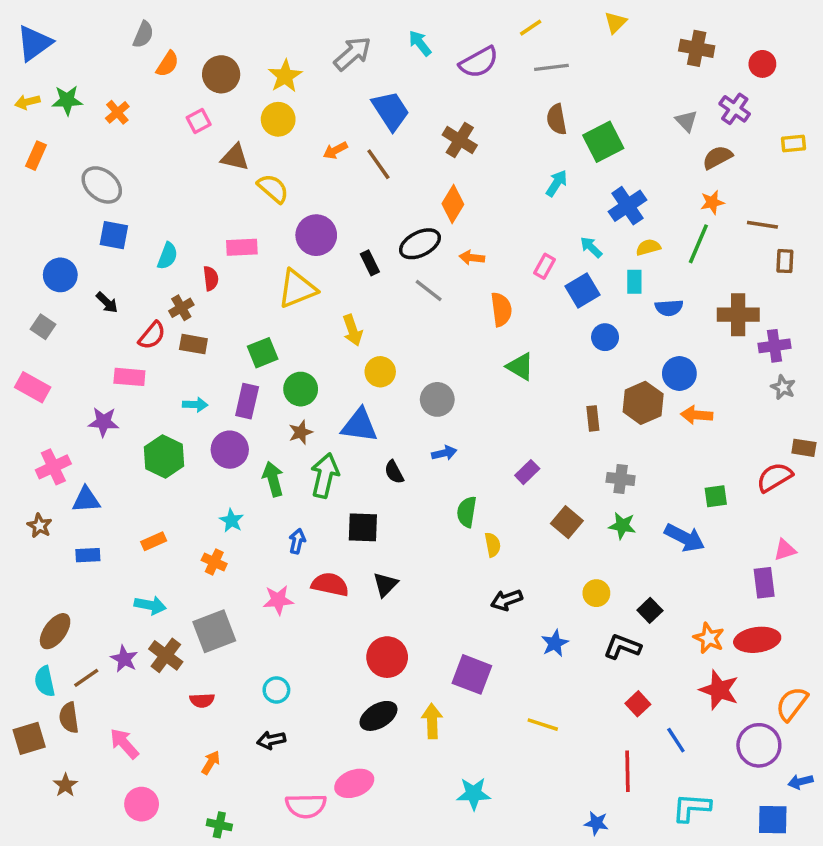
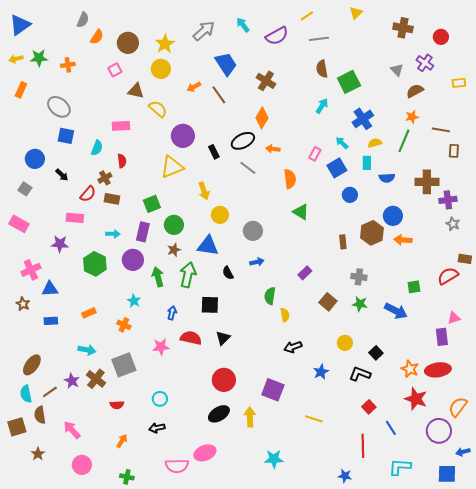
orange cross: (117, 112) -> (68, 65), turned 32
pink rectangle: (242, 247) -> (121, 126), moved

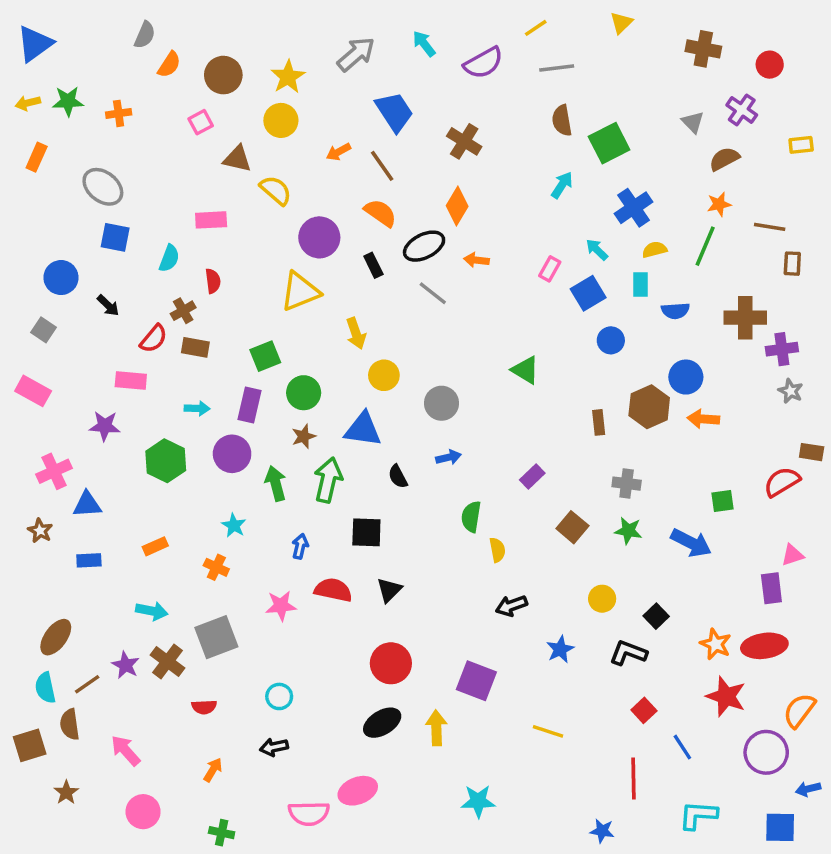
orange semicircle: (290, 179) -> (380, 213), moved, turned -48

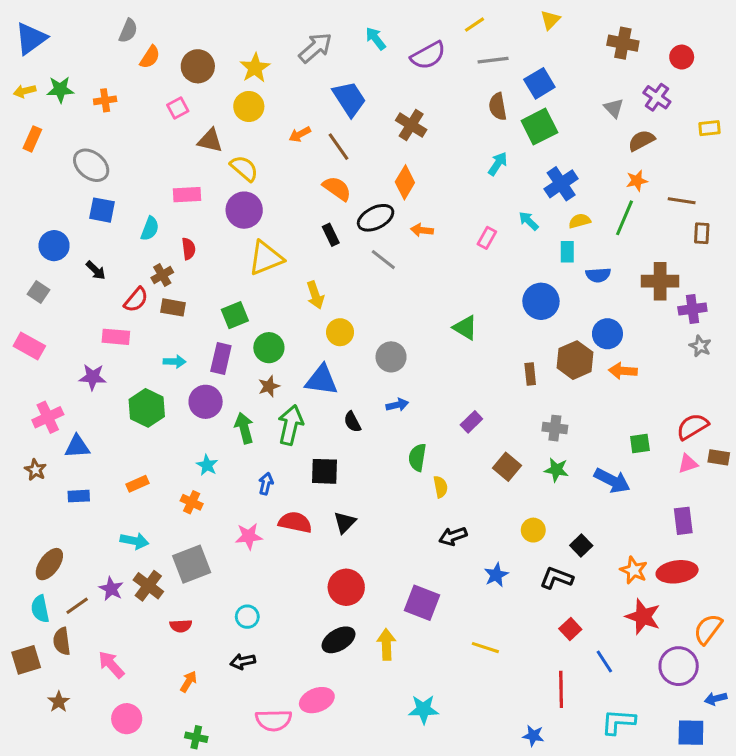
purple circle: (319, 237) -> (244, 210), moved
blue square: (588, 293) -> (539, 83), moved
blue circle: (611, 340) -> (541, 301), size x1.5
brown rectangle: (812, 452) -> (719, 457), moved
pink triangle: (792, 555) -> (688, 464), moved

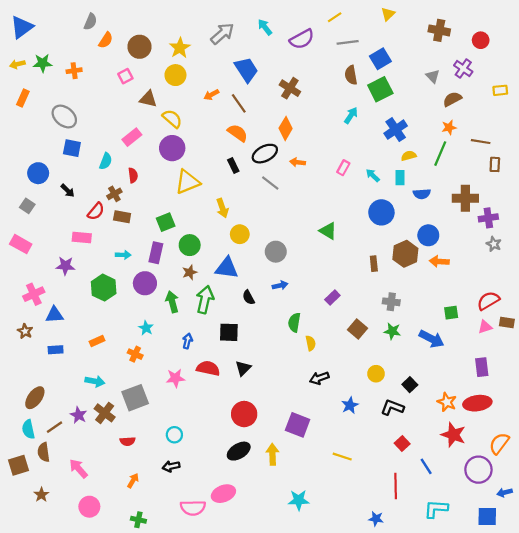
pink rectangle: (187, 195) -> (132, 137), turned -36
cyan arrow: (529, 221) -> (373, 175), moved

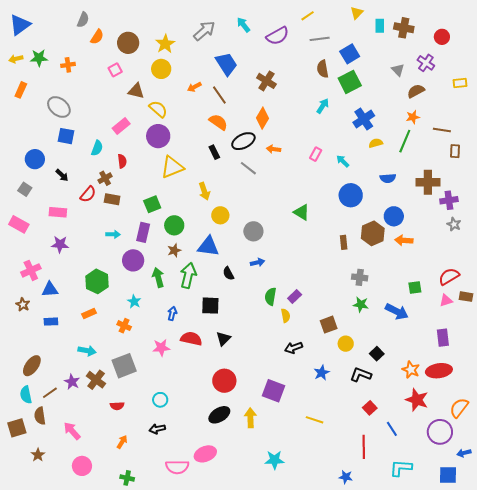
cyan rectangle: (400, 178) -> (380, 26), moved
pink rectangle: (82, 237) -> (58, 212), moved
green hexagon: (104, 288) -> (97, 281), moved
purple rectangle: (332, 297) -> (295, 297), moved
brown square: (357, 329) -> (329, 325), moved, turned 30

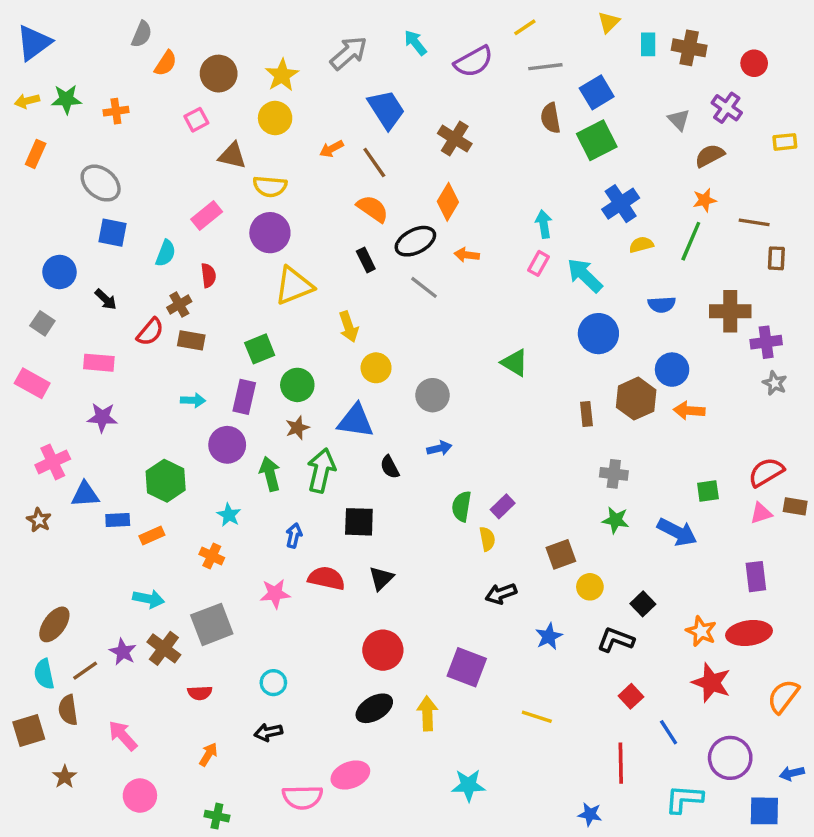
cyan arrow: (323, 106) -> (544, 224), moved, turned -42
yellow semicircle: (158, 109) -> (270, 186), turned 144
cyan arrow: (343, 161) -> (585, 275), size x1.6
blue rectangle: (51, 322) -> (118, 520), moved
purple circle: (440, 432) -> (730, 758), moved

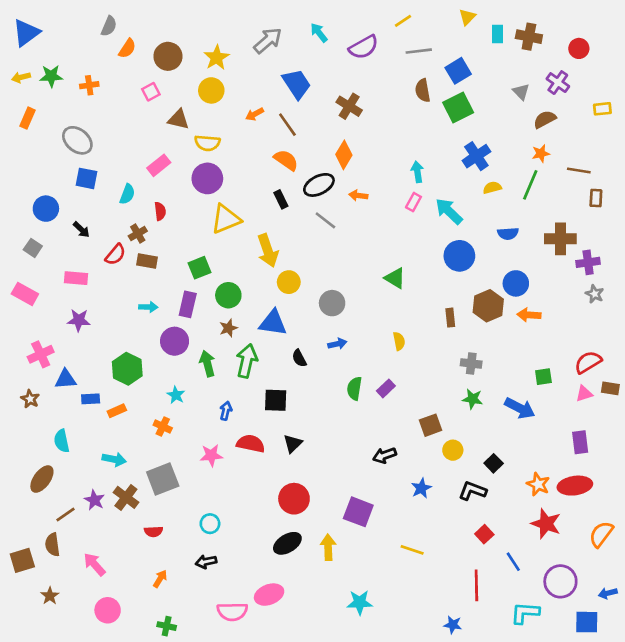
yellow arrow: (349, 327) -> (268, 251), size x1.4
yellow semicircle: (487, 539) -> (399, 341), moved
cyan semicircle: (44, 674) -> (62, 441), moved

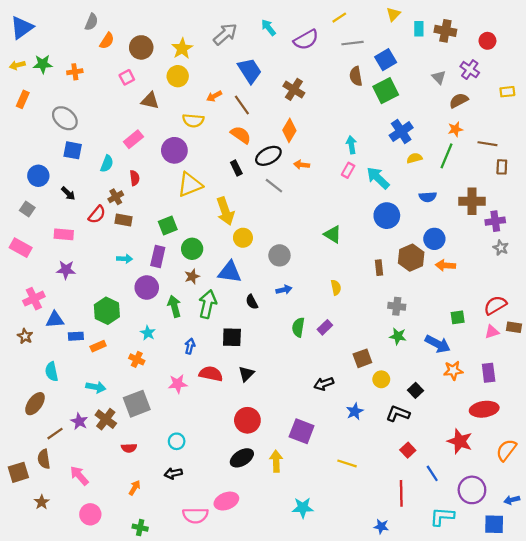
yellow semicircle: (207, 143) -> (193, 120), moved
orange star: (538, 484) -> (453, 370), moved, turned -30

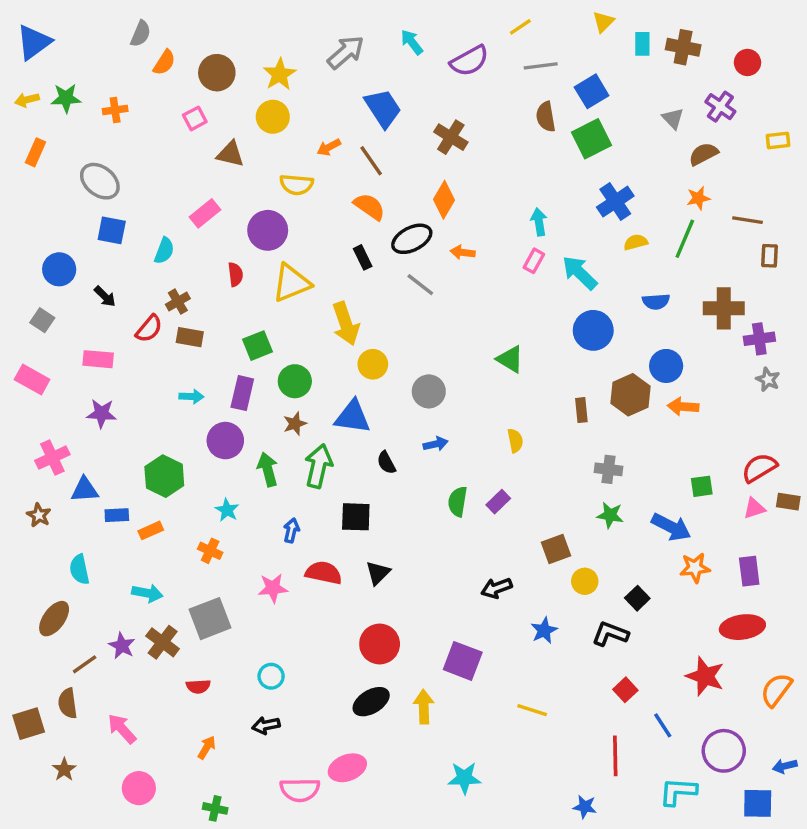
red semicircle: (135, 178) -> (235, 274), moved

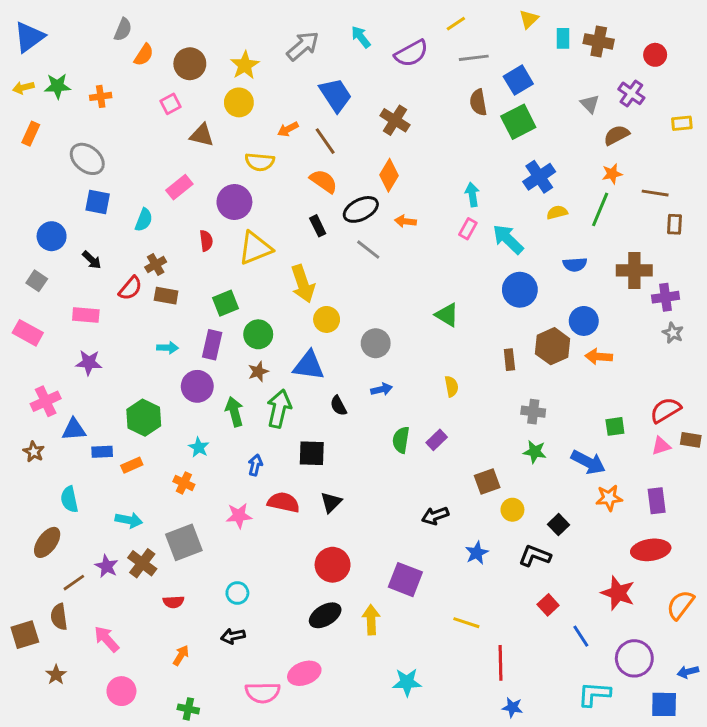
red line: (615, 756) -> (501, 663), moved

